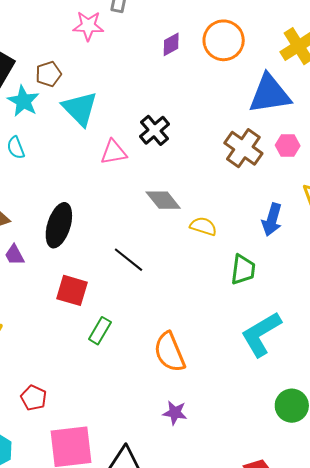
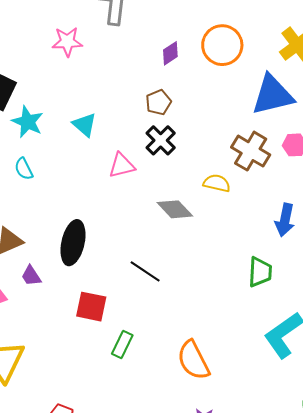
pink star: (88, 26) -> (67, 42), moved
brown pentagon: (48, 74) -> (158, 102), moved
cyan triangle: (80, 109) -> (85, 125), size x0.7
yellow semicircle: (203, 226) -> (217, 183), moved

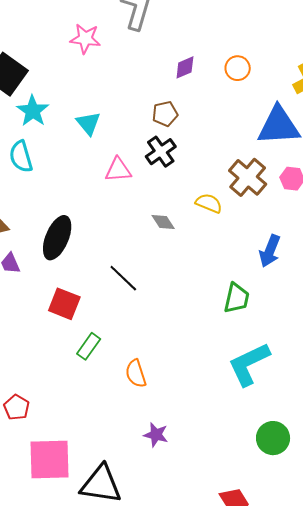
orange circle: (222, 45) -> (238, 68), size x0.6
cyan semicircle: (24, 169) -> (21, 157), size x1.4
gray diamond: (175, 209) -> (163, 222), size x0.7
orange semicircle: (193, 360) -> (136, 374), moved, size x0.7

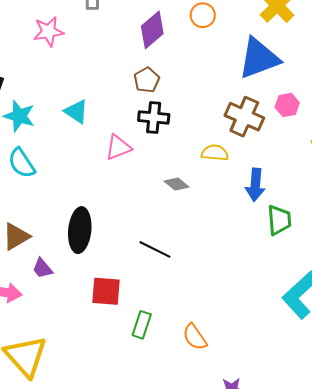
purple diamond: (185, 67) -> (152, 30), size x1.5
black cross: (161, 152) -> (154, 117), turned -32
blue arrow: (270, 251) -> (255, 185), moved
green trapezoid: (237, 298) -> (279, 220), moved

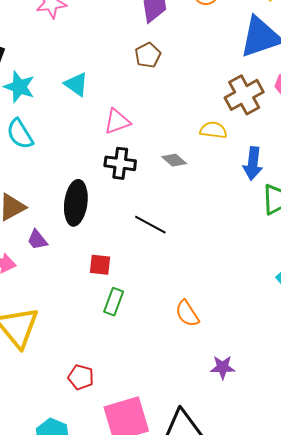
black cross: (154, 117) -> (120, 163), moved
brown cross: (244, 117) -> (244, 95), turned 36
red square: (106, 291) -> (100, 265), size x0.7
green rectangle: (142, 325) -> (114, 302), moved

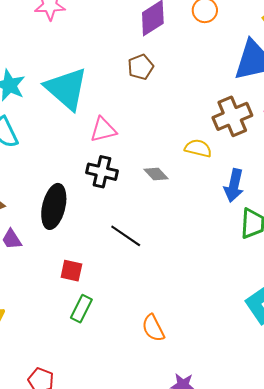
cyan triangle: (76, 84) -> (66, 89), size x1.8

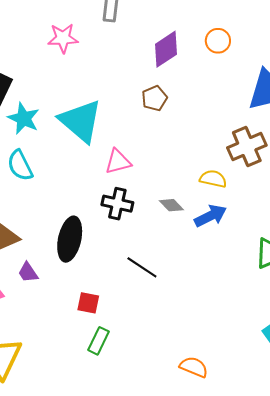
blue arrow: (234, 185) -> (210, 216), moved, turned -128
orange semicircle: (153, 328) -> (194, 367), moved, turned 140

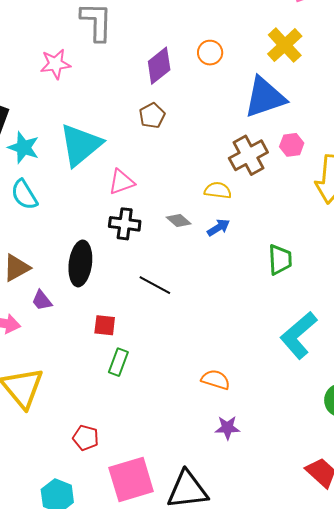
cyan triangle: (81, 121) -> (81, 145), turned 45
blue arrow: (210, 216) -> (218, 228), size x0.7

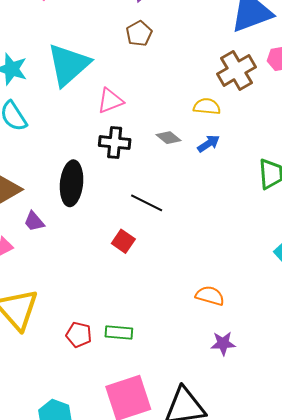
red square: (105, 325) -> (123, 241), moved, turned 30
green rectangle: (118, 362) -> (119, 333), moved, turned 76
red pentagon: (86, 438) -> (79, 335), moved

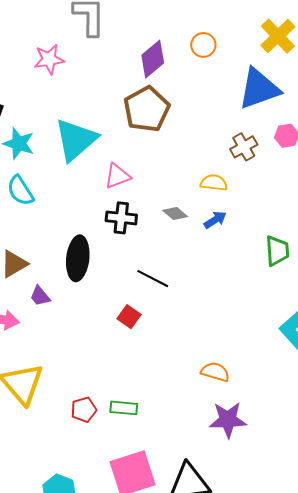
brown pentagon: (139, 34) -> (147, 109), size x1.8
brown cross: (237, 70) -> (244, 147), size x0.7
red pentagon: (79, 335) -> (84, 410), turned -30
purple star: (223, 343) -> (228, 420), size x1.5

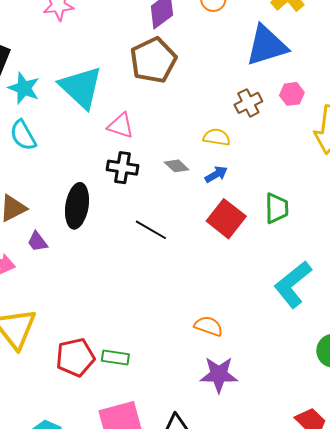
cyan triangle: (76, 140) -> (81, 87), turned -39
pink triangle: (117, 176) -> (121, 126), turned 36
red square: (129, 317) -> (226, 219), moved, size x1.6
red pentagon: (84, 410) -> (75, 357), size x1.5

